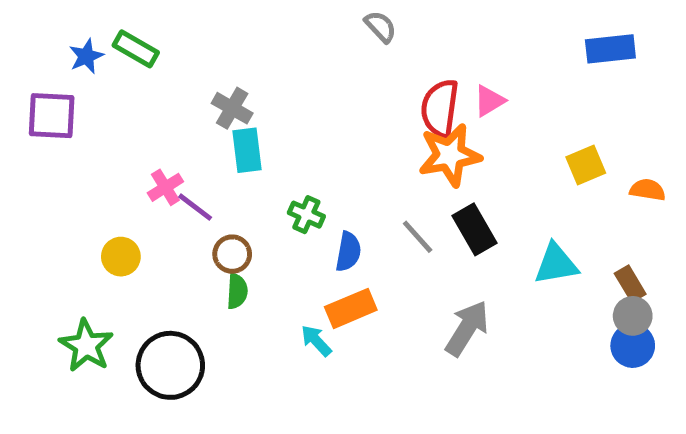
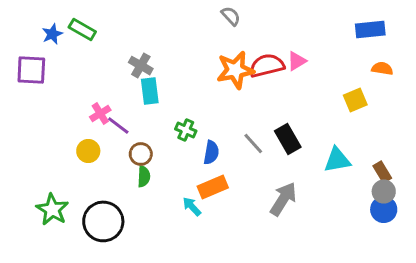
red semicircle: (440, 108) -> (267, 66), turned 68
orange star: (450, 155) -> (235, 70), moved
orange semicircle: (648, 190) -> (382, 69), moved
yellow circle: (121, 257) -> (88, 151), moved

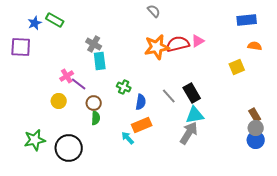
cyan triangle: (337, 160) -> (195, 115), moved
green star: (52, 209) -> (35, 140), turned 30

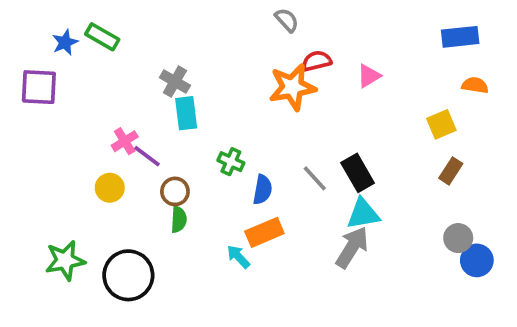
red semicircle: (178, 44) -> (317, 61), moved, size x0.7
brown rectangle: (255, 115) -> (451, 171), moved, turned 64
gray circle: (256, 128) -> (458, 238), moved

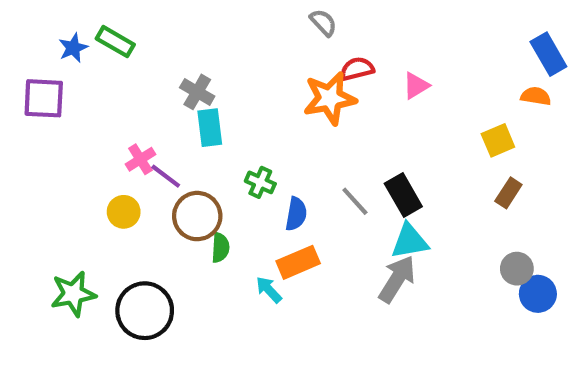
blue rectangle: (460, 37) -> (548, 54), moved, turned 66
brown circle: (175, 191) -> (197, 216), size x1.5
green semicircle: (179, 219) -> (220, 248), moved

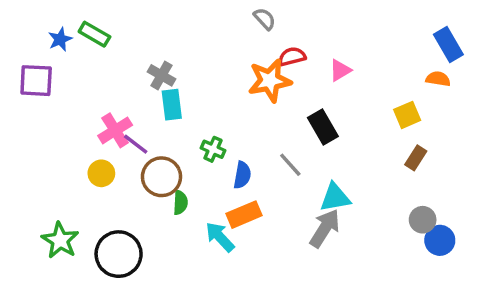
pink cross: (140, 159) -> (115, 130), size x1.4
black rectangle: (403, 195) -> (323, 127), moved
cyan arrow: (269, 290) -> (220, 237), size x1.4
green star: (73, 294) -> (60, 240), turned -30

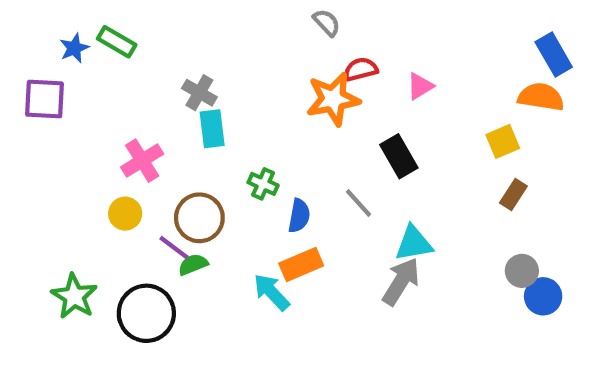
orange semicircle: (438, 79) -> (541, 97), size x1.5
purple line: (136, 144) -> (174, 248), moved
green semicircle: (180, 203) -> (193, 264), moved, turned -115

